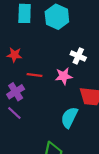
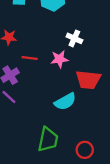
cyan semicircle: (69, 117) -> (65, 102), turned -145

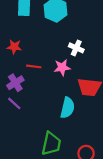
cyan semicircle: (65, 102) -> (68, 108), turned -48

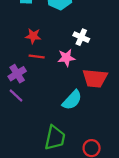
red star: (14, 47) -> (33, 36), moved
cyan semicircle: (68, 108) -> (72, 100), turned 30

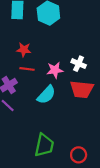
white cross: (81, 37) -> (79, 64), moved
cyan semicircle: (72, 100) -> (46, 95), moved

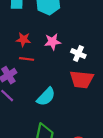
pink star: (55, 70) -> (53, 42), moved
cyan semicircle: (46, 95) -> (46, 97), moved

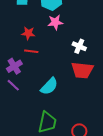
pink star: (53, 42) -> (55, 22), moved

